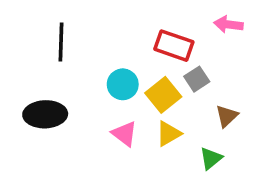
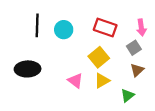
pink arrow: (228, 24) -> (141, 27), moved, turned -105
gray square: (197, 79) -> (134, 48), moved
cyan circle: (123, 84) -> (64, 30), moved

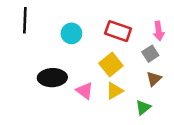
black line: (37, 25) -> (25, 20), moved
black ellipse: (28, 69) -> (52, 78), moved

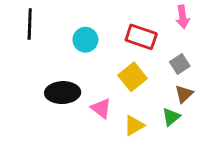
pink arrow: (159, 31) -> (183, 17), moved
yellow triangle: (114, 91) -> (134, 125), moved
green triangle: (143, 107) -> (171, 117), moved

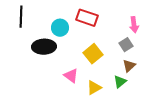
pink arrow: (183, 17) -> (134, 25), moved
red rectangle: (141, 37) -> (87, 18), moved
black ellipse: (63, 93) -> (44, 47), moved

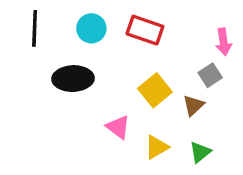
cyan circle: (60, 28) -> (91, 28), moved
brown triangle: (129, 66) -> (193, 105), moved
green triangle: (120, 82) -> (200, 152), moved

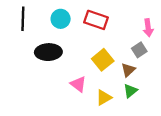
green triangle: (200, 152) -> (130, 91), moved

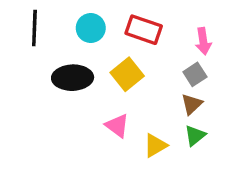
pink arrow: (148, 28) -> (203, 41), moved
gray square: (139, 50) -> (195, 74), moved
yellow square: (103, 60) -> (127, 74), moved

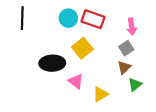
cyan circle: (91, 28) -> (68, 18), moved
black ellipse: (73, 78) -> (52, 63), moved
green triangle: (195, 136) -> (135, 85), moved

